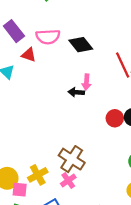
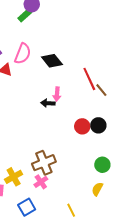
pink semicircle: (48, 37) -> (23, 54), turned -65
brown cross: (72, 159) -> (44, 163), turned 35

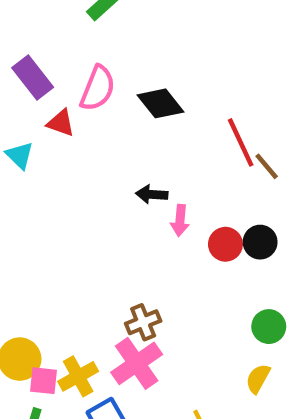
pink arrow: (57, 94) -> (180, 220), moved
brown cross: (44, 163) -> (143, 322), size x0.7
yellow cross: (14, 177) -> (78, 376), moved
pink cross: (41, 182) -> (137, 363), size x1.6

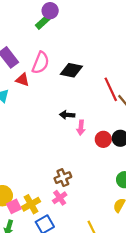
black diamond: (160, 103) -> (71, 70), turned -40
pink cross: (137, 363) -> (60, 198), size x0.6
pink square: (43, 381) -> (14, 206), turned -32

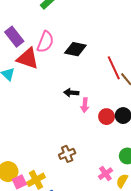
red triangle: (22, 80) -> (28, 58), size x1.6
pink cross: (60, 198) -> (105, 174), moved

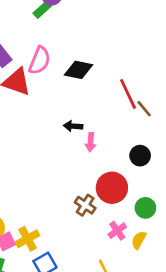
red circle: (107, 117) -> (112, 188), moved, size x1.5
brown cross: (67, 154) -> (85, 205), moved, turned -35

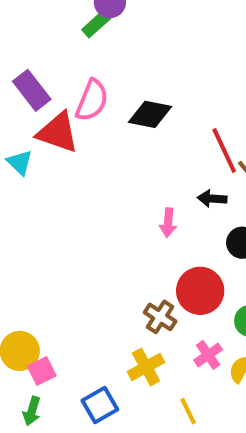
black arrow: (73, 126) -> (212, 199), moved
yellow cross: (27, 239) -> (146, 367), moved

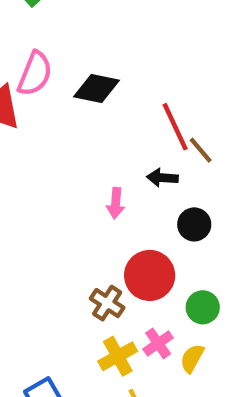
yellow cross: (146, 367) -> (118, 356), moved

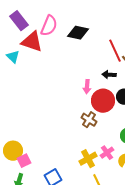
red circle: (150, 275) -> (103, 101), moved
brown cross: (107, 303) -> (89, 120), moved

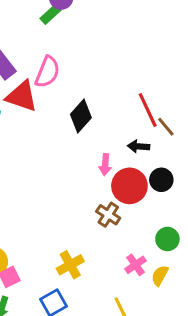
black diamond: (78, 33) -> (81, 116), moved, turned -60
yellow cross: (88, 159) -> (70, 265), moved

